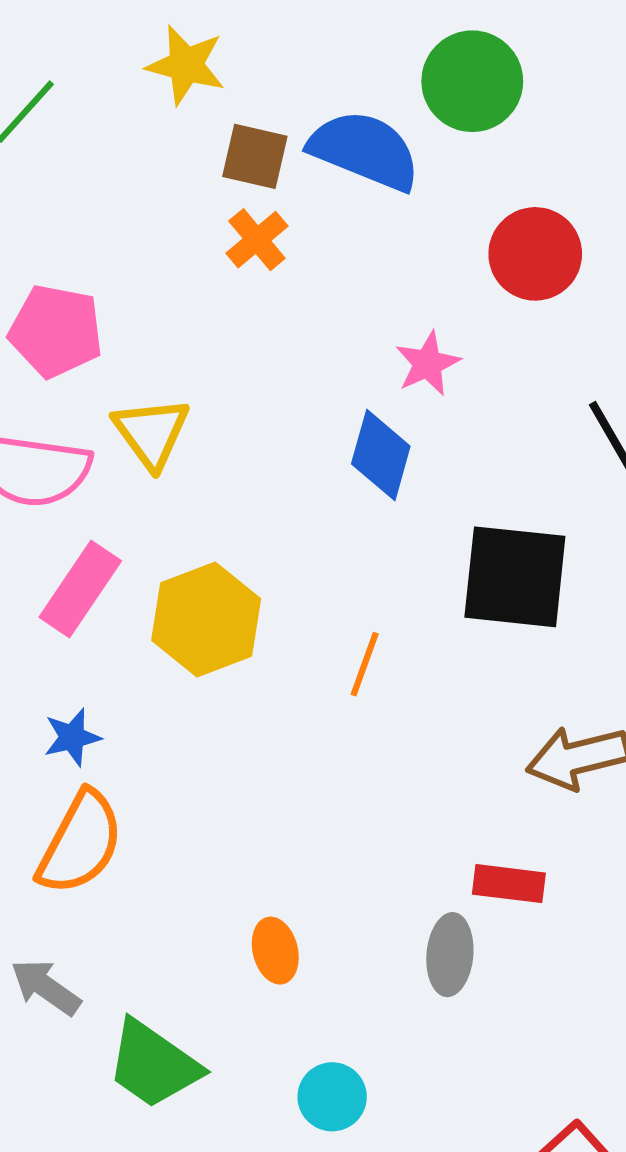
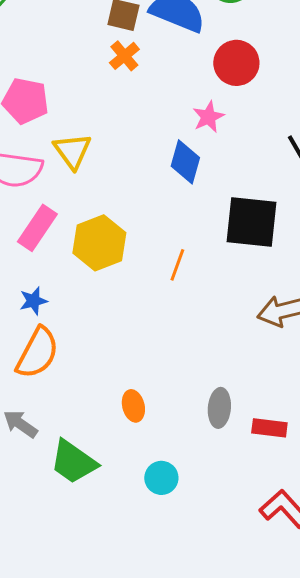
red circle: (535, 254) -> (236, 63), moved
red rectangle: (509, 884) -> (269, 428), moved

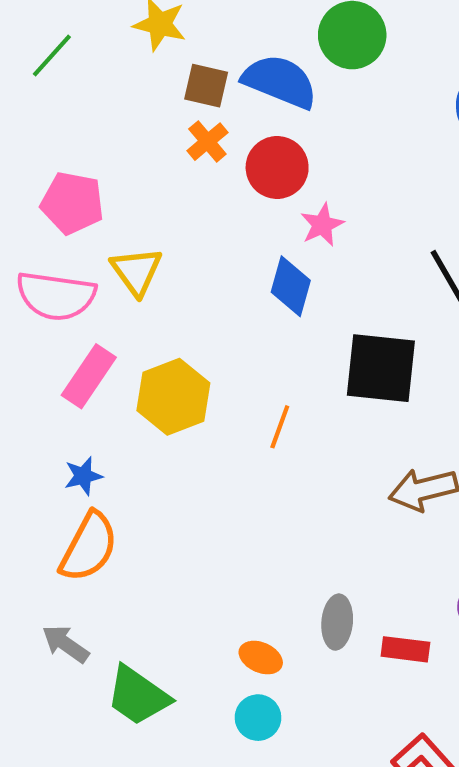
red circle: (236, 63) -> (277, 167), moved
orange ellipse: (133, 406) -> (261, 658), moved, turned -52

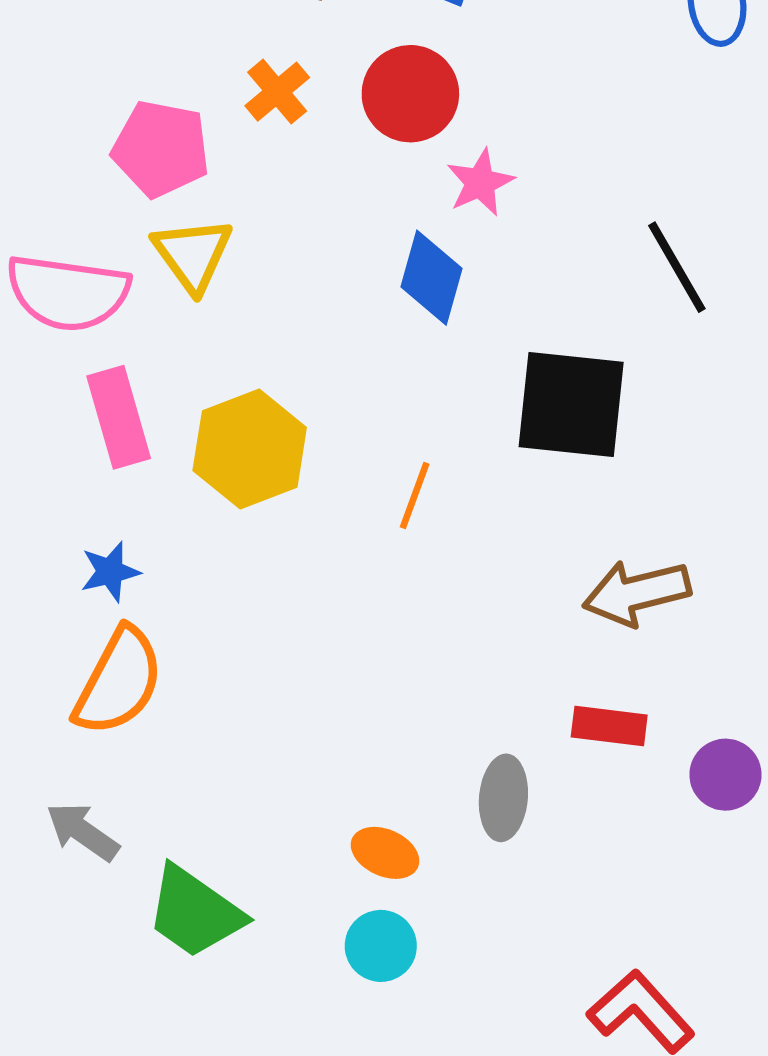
orange cross: (207, 142) -> (277, 92), moved
pink pentagon: (72, 203) -> (161, 149), moved
pink rectangle: (89, 376) -> (119, 417), turned -50
red rectangle: (405, 649) -> (609, 726), moved

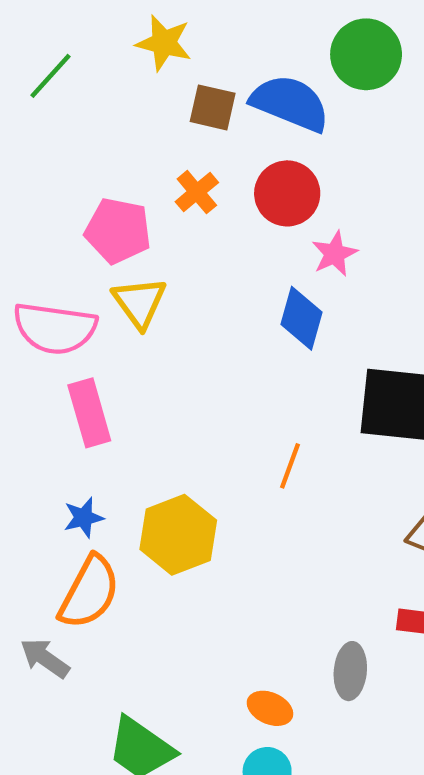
yellow hexagon: (250, 449) -> (178, 535), moved
gray arrow: (83, 832) -> (45, 658), moved

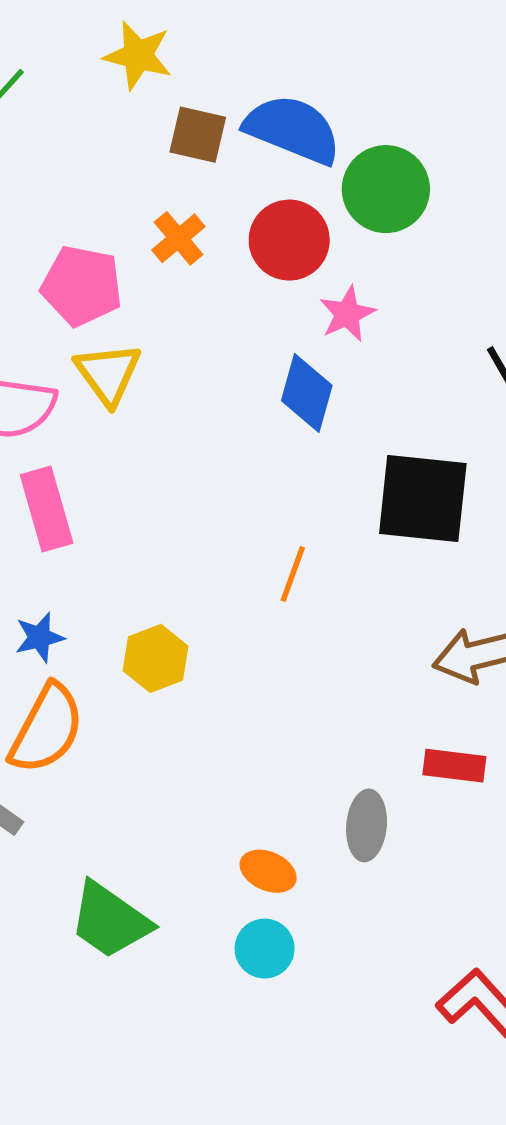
green circle: (366, 54) -> (386, 189), moved
yellow hexagon: (178, 535) -> (156, 658), size x0.7

